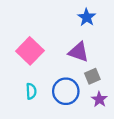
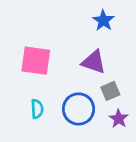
pink square: (30, 51) -> (36, 61), turned -36

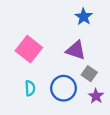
pink square: (36, 61) -> (29, 49), turned 30
gray square: (110, 91) -> (89, 74), turned -32

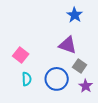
pink square: (29, 49) -> (21, 55), moved, size x0.7

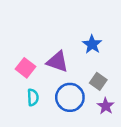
blue star: (75, 15) -> (92, 44), moved
purple triangle: (68, 45) -> (58, 62), moved

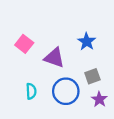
pink square: (25, 68) -> (24, 44), moved
gray square: (98, 81) -> (92, 76), turned 35

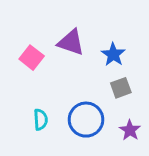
purple triangle: (54, 58) -> (71, 42), moved
gray square: (92, 76) -> (121, 88), moved

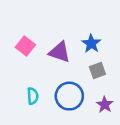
purple triangle: (71, 42) -> (60, 52), moved

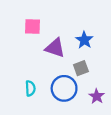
pink square: (25, 46) -> (33, 27), moved, turned -36
gray square: (97, 70) -> (81, 68), moved

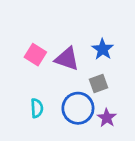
pink square: (33, 27) -> (35, 55), moved, turned 30
purple star: (97, 96) -> (107, 118), moved

